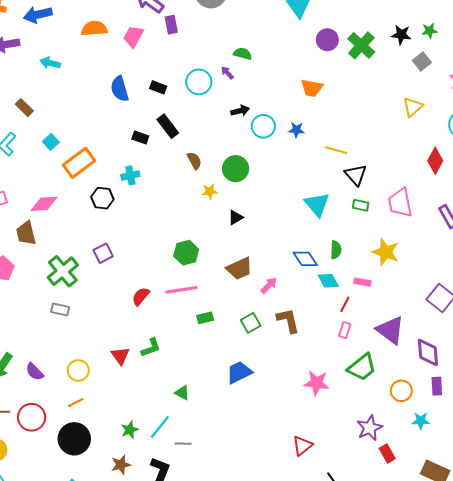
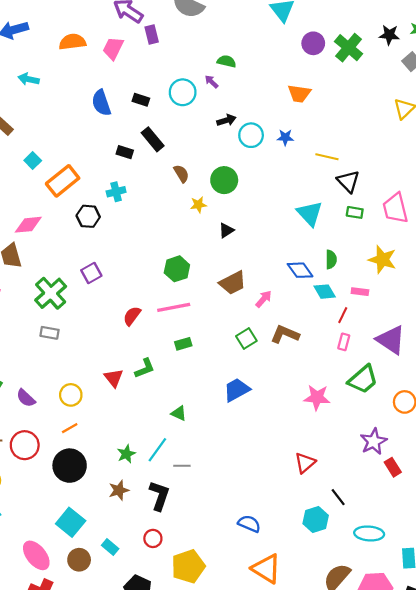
green rectangle: (205, 318) -> (183, 344), moved
brown L-shape: (288, 320) -> (285, 334), turned -52

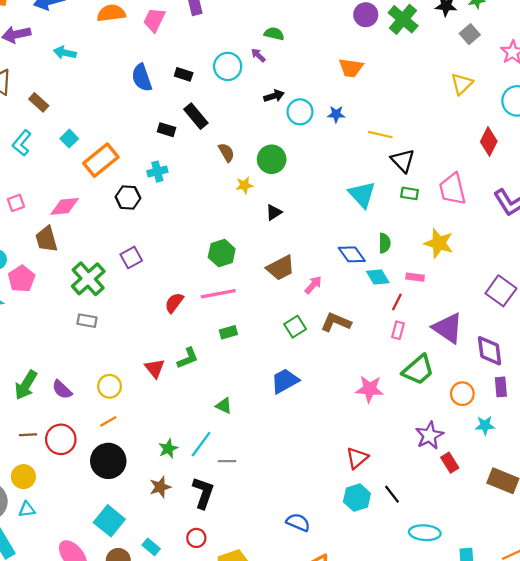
cyan hexagon: (316, 519) -> (357, 498), moved

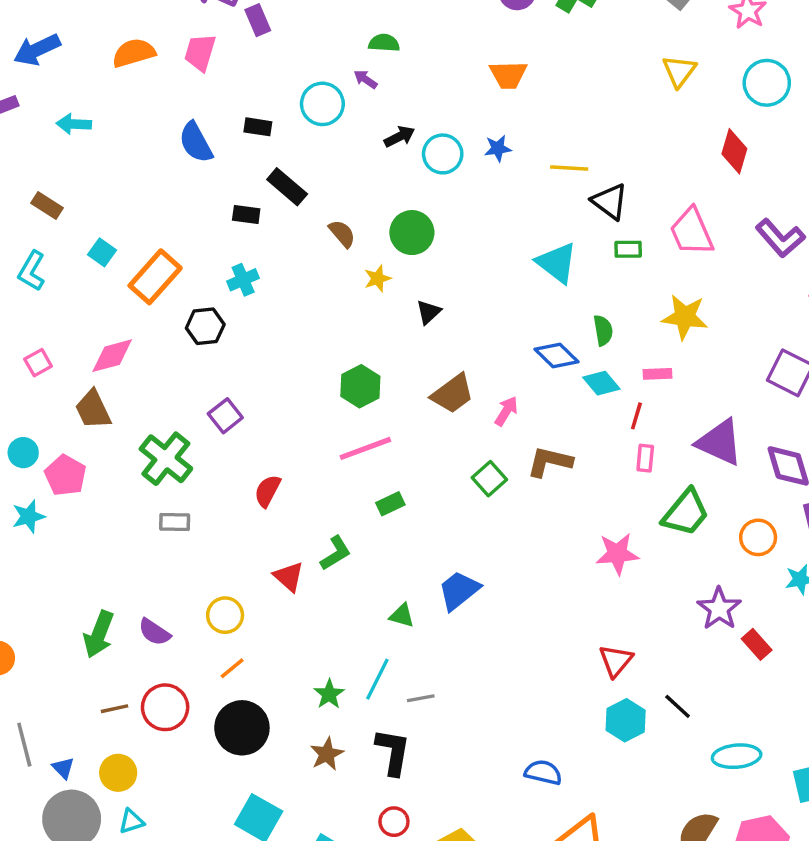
red semicircle: (174, 303) -> (267, 491), moved
blue trapezoid: (285, 381) -> (459, 590), moved

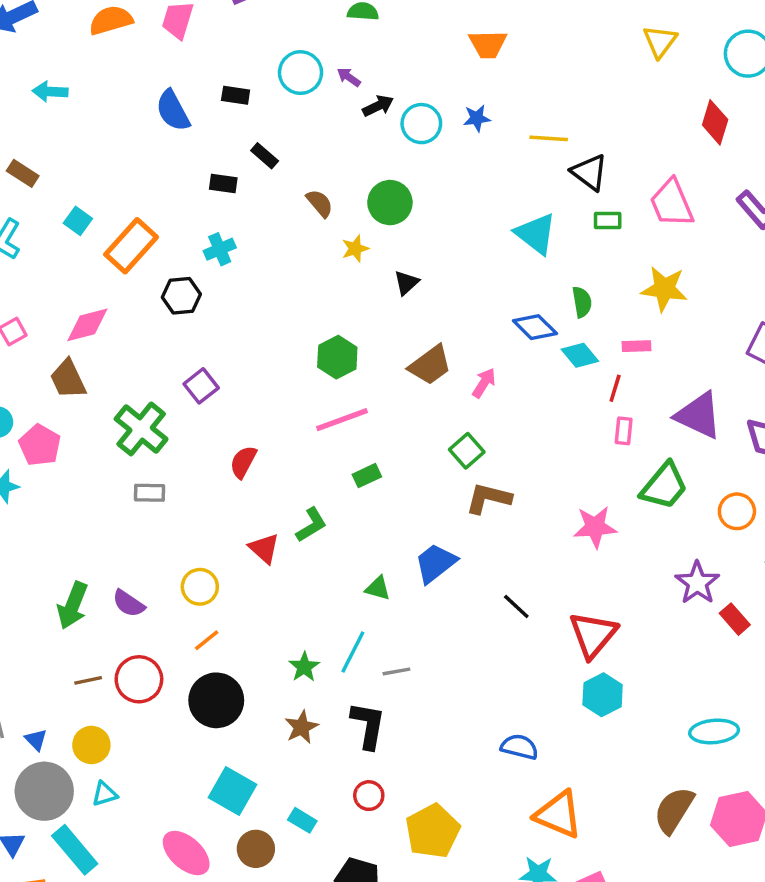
purple arrow: (366, 79) -> (349, 77), moved
black rectangle: (287, 187) -> (265, 156), size x0.7
brown L-shape: (550, 462) -> (488, 498), moved
red triangle: (616, 661) -> (593, 635), size x1.4
black line: (678, 706) -> (516, 606), moved

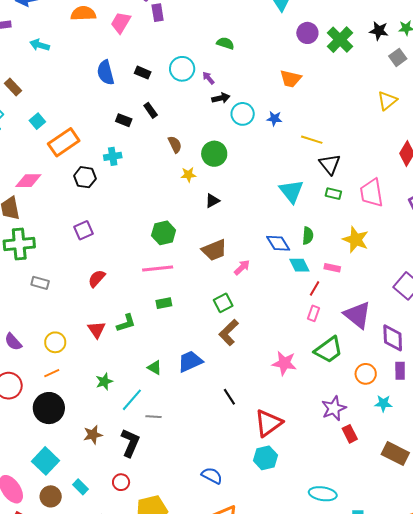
green cross: (141, 429) -> (19, 244), moved, turned 32
brown L-shape: (488, 498) -> (229, 332), turned -72
green star: (304, 667) -> (104, 381), moved

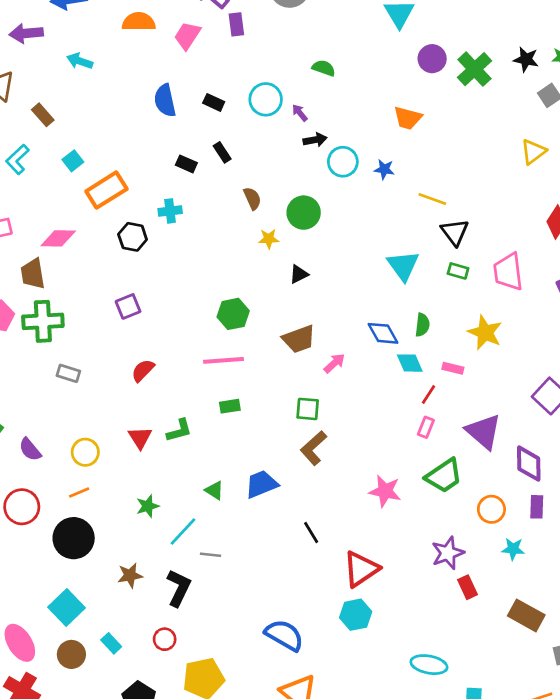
green square: (223, 303) -> (308, 409), turned 30
blue semicircle: (212, 476) -> (284, 635), size x1.4

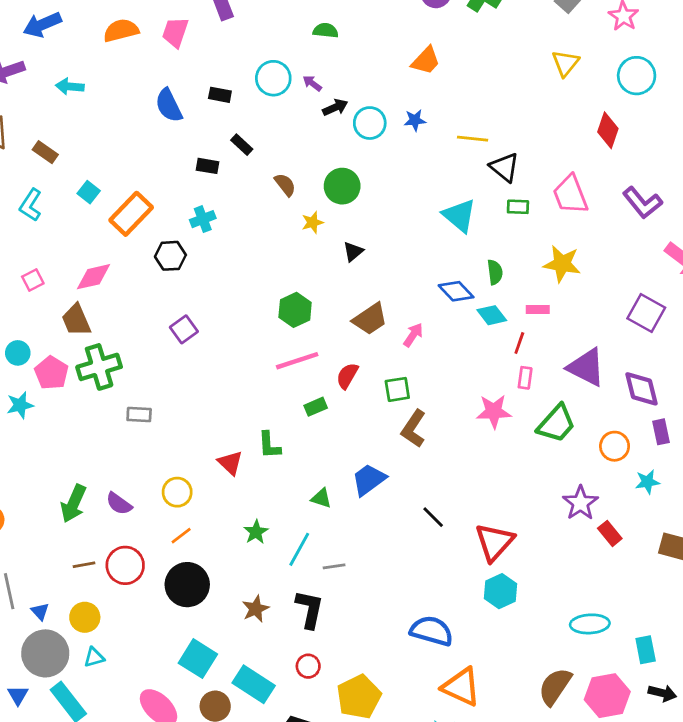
orange trapezoid: (408, 118) -> (426, 61), turned -48
red semicircle: (143, 370) -> (347, 376), moved
green L-shape: (179, 430) -> (269, 445), turned 116
pink star: (385, 491) -> (494, 412), moved
cyan rectangle: (111, 643) -> (254, 684), size x1.8

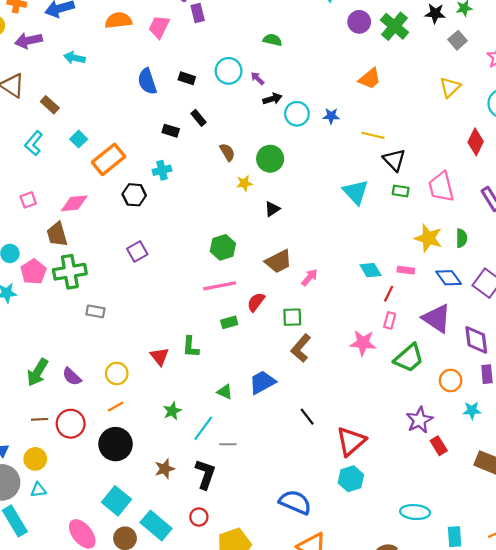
orange trapezoid: (426, 61) -> (370, 79), moved
green semicircle: (495, 272) -> (462, 238), moved
blue diamond: (456, 291) -> (449, 278), moved

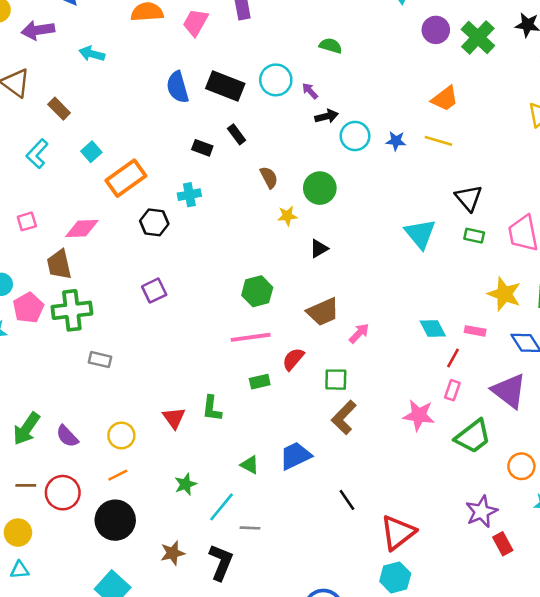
black rectangle: (187, 78) -> (225, 86), size x1.8
yellow line: (373, 135) -> (438, 141), moved

